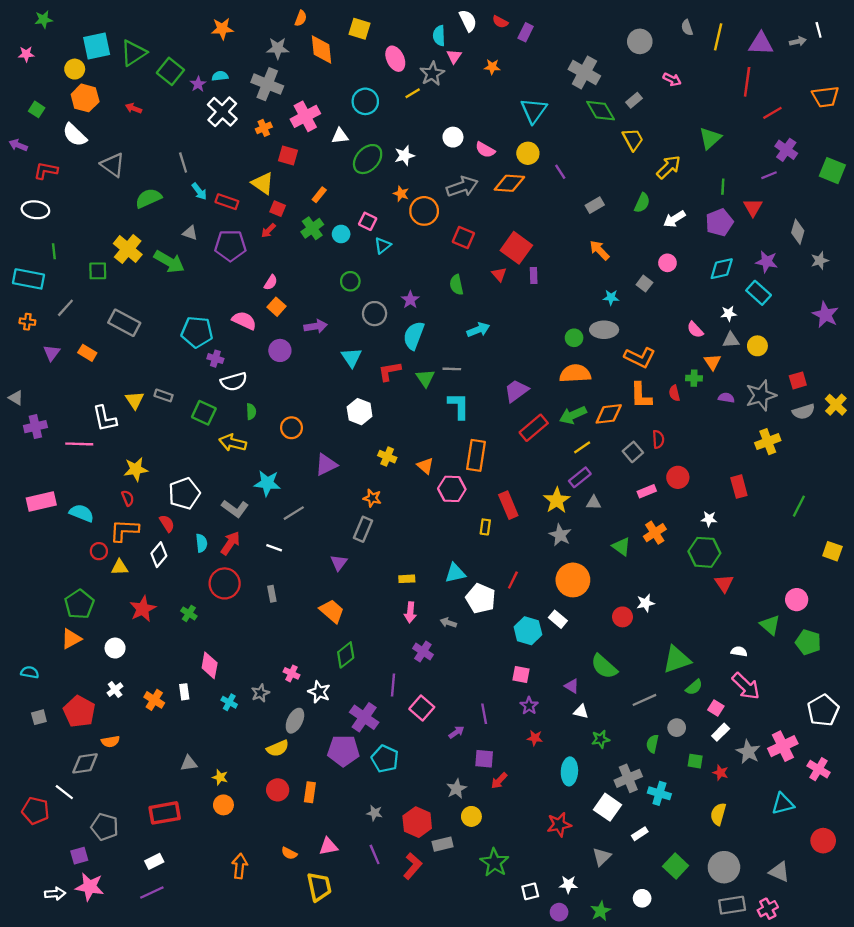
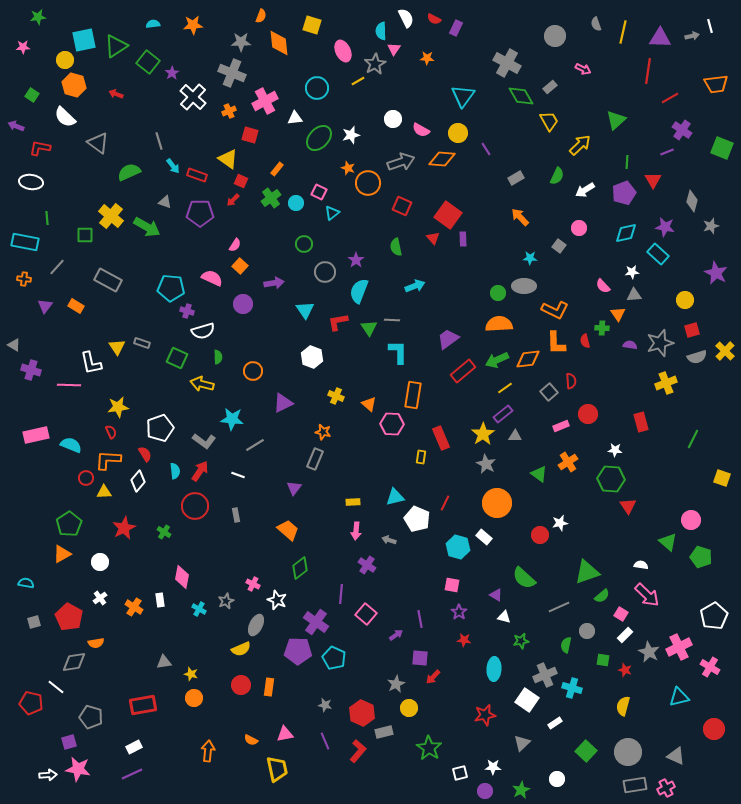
cyan semicircle: (220, 76) -> (153, 24), moved
yellow circle: (757, 346) -> (685, 300), moved
purple cross: (35, 427) -> (31, 370), turned 30

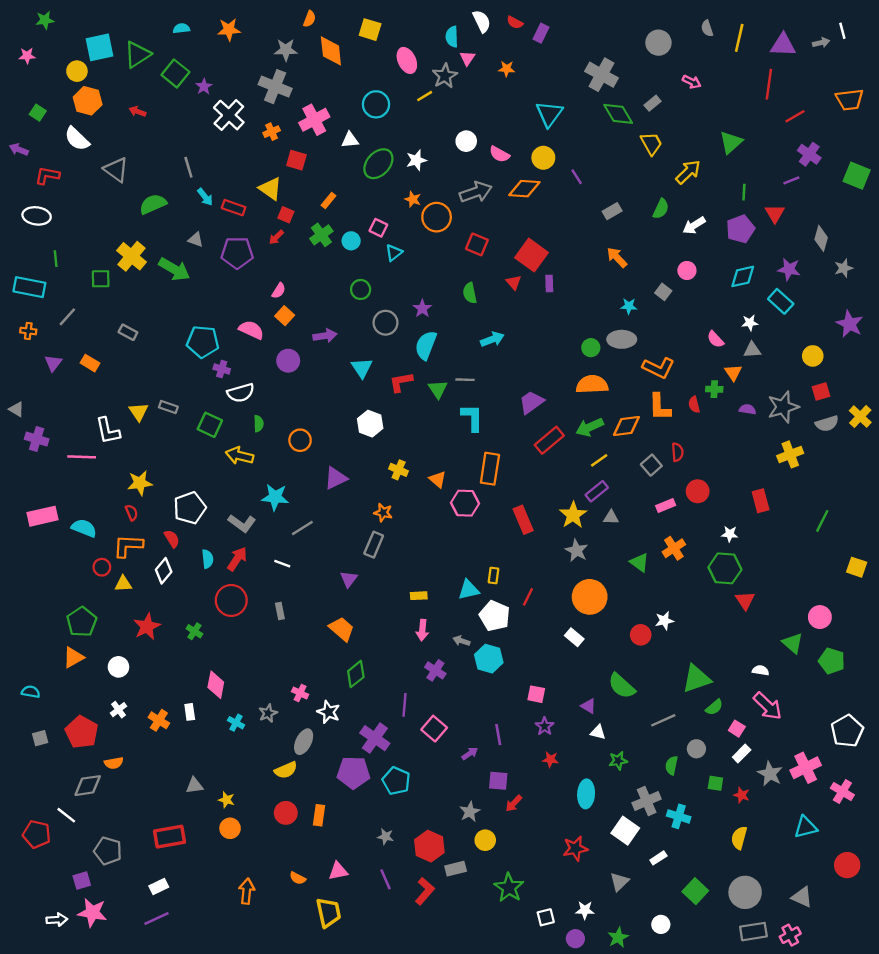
gray rectangle: (108, 280) -> (128, 332), size x0.6
yellow rectangle: (421, 457) -> (493, 576), moved
cyan hexagon: (458, 547) -> (489, 659), moved

